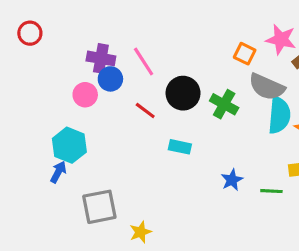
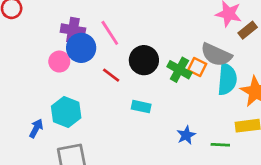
orange square: (245, 54) -> (197, 67), moved
blue circle: (110, 79) -> (81, 48), size x1.4
cyan hexagon: (69, 145) -> (66, 112), moved

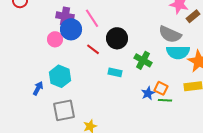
orange square: (197, 67) -> (161, 88), moved
green cross: (179, 70) -> (143, 60), moved
cyan semicircle: (227, 79) -> (178, 52), turned 85
green line: (220, 145) -> (165, 100), moved

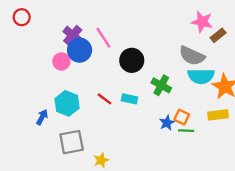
purple cross: (65, 16) -> (73, 35), turned 30
red line: (93, 49) -> (105, 99), moved

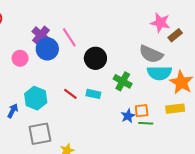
pink circle: (61, 61) -> (20, 58), moved
orange square: (182, 117) -> (142, 111), turned -32

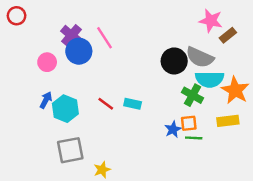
black circle: (95, 58) -> (174, 61), moved
green cross: (123, 81) -> (192, 95), moved
blue arrow: (13, 111) -> (46, 100), moved

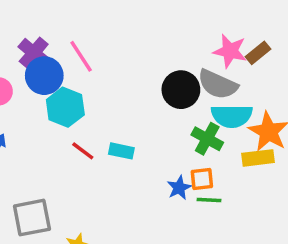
pink star: (211, 21) -> (230, 51), moved
cyan hexagon: (65, 109) -> (65, 107), moved
yellow rectangle: (228, 121) -> (258, 158), moved

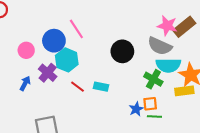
purple cross: (34, 53) -> (48, 73), moved
brown rectangle: (258, 53) -> (184, 27), size x1.5
black circle: (181, 90) -> (122, 51), moved

